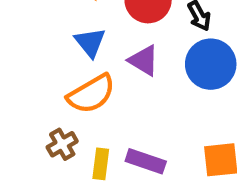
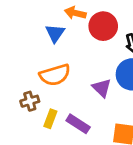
blue triangle: (90, 42) -> (55, 33), moved
purple triangle: (144, 60) -> (102, 88), moved

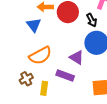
purple rectangle: (78, 124) -> (65, 76), moved

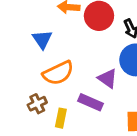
blue triangle: (34, 25) -> (42, 39), moved

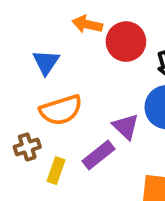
purple rectangle: (90, 102) -> (98, 155), turned -70

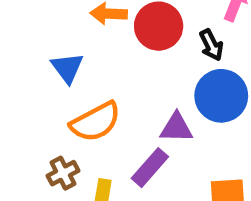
purple triangle: (126, 127) -> (176, 128), turned -32

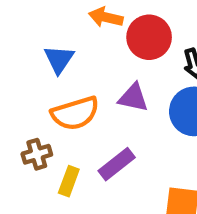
purple triangle: (176, 128) -> (133, 98), moved

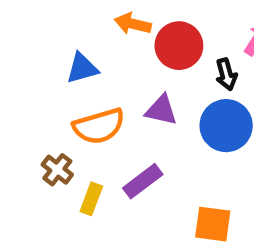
blue triangle: (59, 59) -> (82, 68), turned 40
brown cross: (37, 154) -> (57, 170), turned -36

